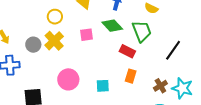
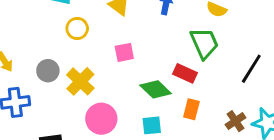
green diamond: (112, 26) -> (156, 89), moved
yellow cross: (54, 41) -> (80, 81), moved

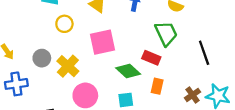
pink square: (124, 52) -> (102, 42), size x1.6
black line: (251, 69) -> (204, 53), turned -50

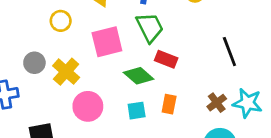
green trapezoid: (166, 33) -> (150, 27), moved
orange rectangle: (157, 86) -> (169, 104), moved

